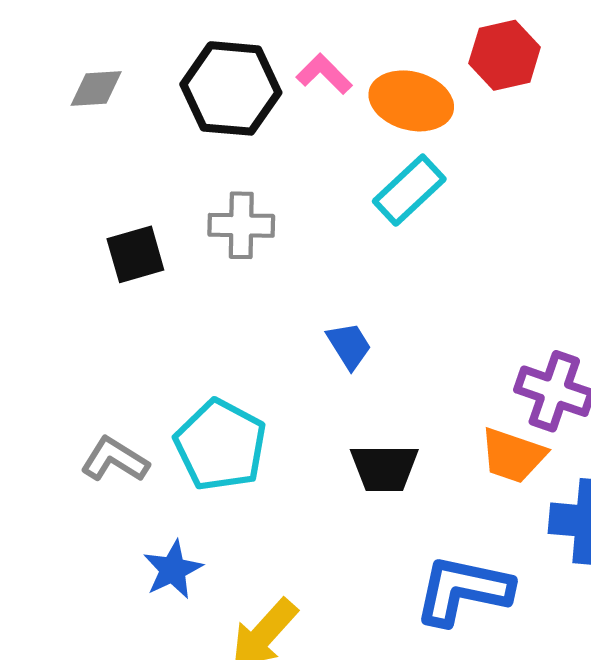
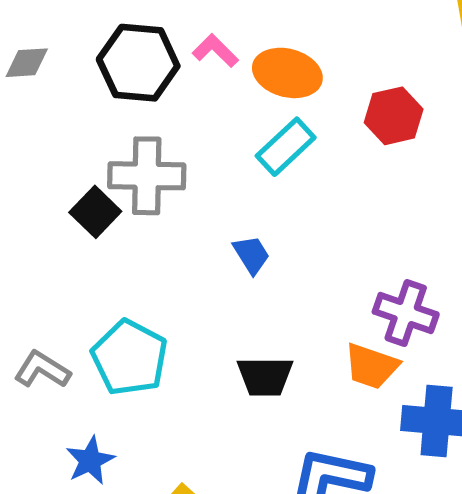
red hexagon: (505, 55) -> (394, 116), moved
gray cross: (241, 225) -> (147, 176), size x1.4
black square: (135, 254) -> (95, 212), moved, turned -30
blue trapezoid: (349, 346) -> (251, 255), moved

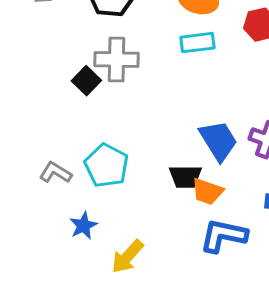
cyan rectangle: (286, 147) -> (197, 43), turned 36
blue trapezoid: (251, 255) -> (218, 141), moved, size x1.8
orange trapezoid: (371, 366) -> (207, 192), moved

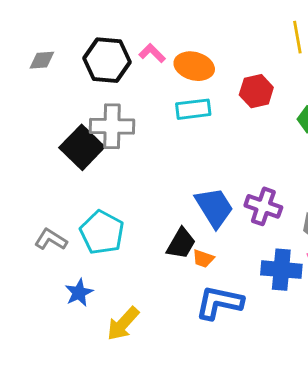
black square: (86, 81) -> (82, 147), size x1.5
black trapezoid: (185, 177) -> (181, 244), turned -60
orange trapezoid: (207, 192) -> (203, 259), size x0.7

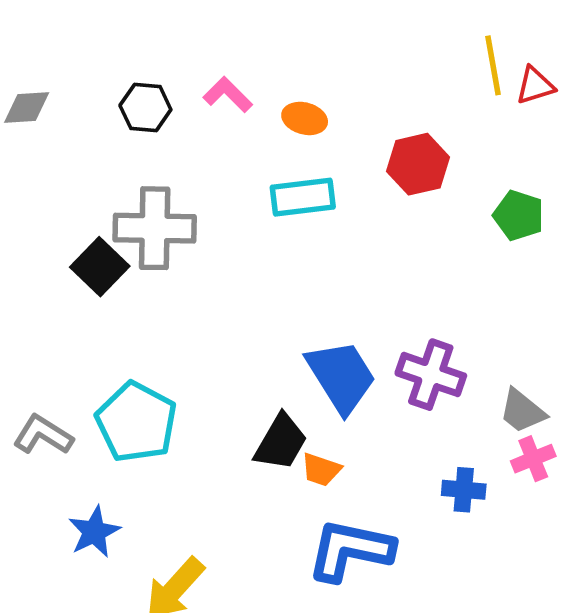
black hexagon: (107, 60) -> (145, 107), size x0.6
orange ellipse: (194, 66) -> (305, 118), size x0.6
black square: (82, 147) -> (100, 267), size x0.7
blue cross: (281, 270) -> (464, 490), size x0.6

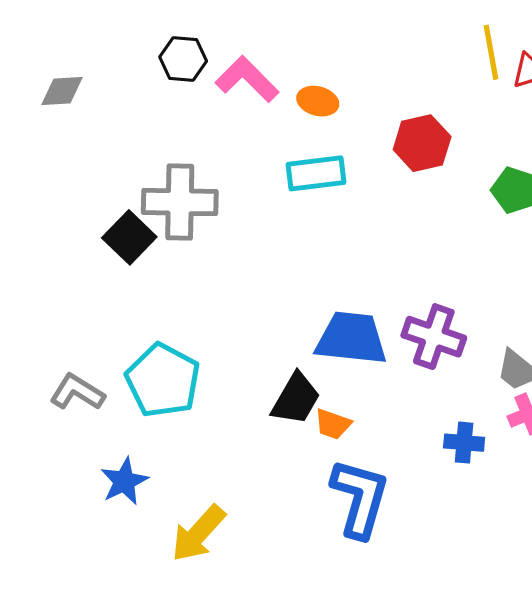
pink L-shape: (228, 95) -> (247, 79), size x1.4
black hexagon: (145, 107) -> (183, 59), moved
blue trapezoid: (341, 376) -> (351, 338), turned -52
blue L-shape: (350, 550) -> (360, 498), turned 94

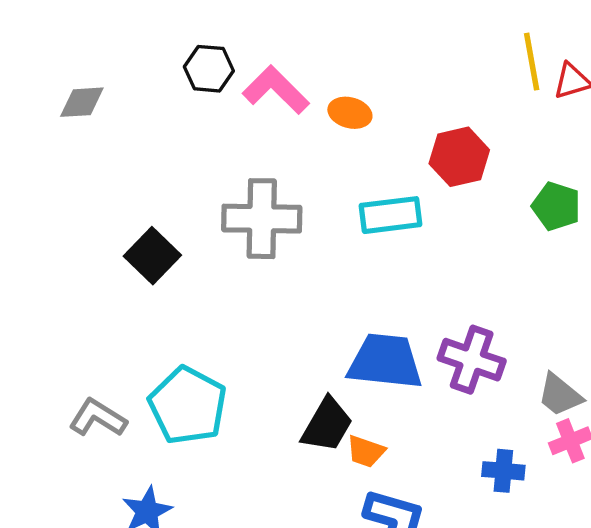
cyan rectangle: (316, 173) -> (391, 215), moved
gray cross: (180, 202) -> (262, 219), moved

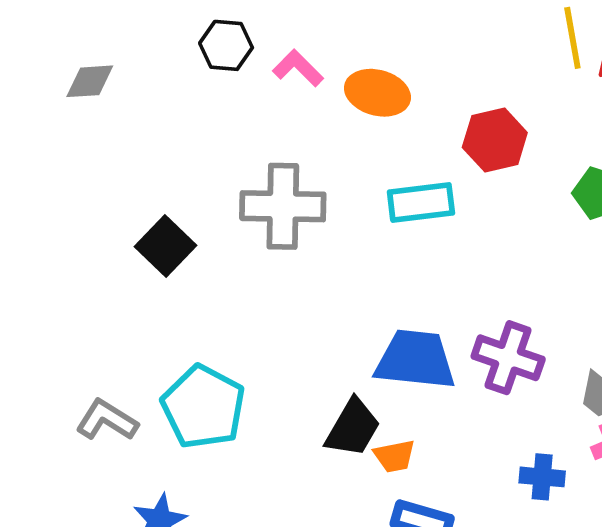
pink L-shape: (276, 90) -> (298, 68), size x0.7
orange ellipse: (350, 113) -> (377, 93), size x1.4
orange trapezoid: (366, 451) -> (394, 456), turned -30

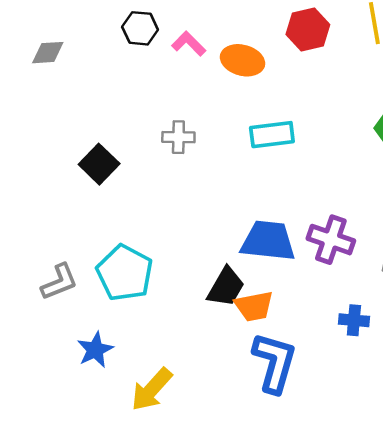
red hexagon: (495, 140) -> (308, 30), moved
gray cross: (283, 206) -> (178, 137), size x0.6
gray L-shape: (107, 420) -> (59, 282), turned 126
orange trapezoid: (394, 456) -> (254, 306), size x1.4

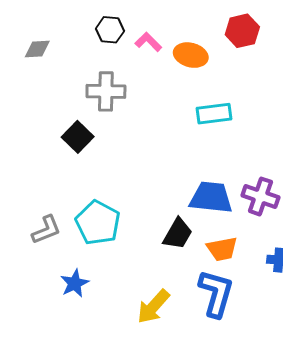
gray cross: (178, 137) -> (106, 91), moved, size x1.5
orange trapezoid: (254, 306) -> (222, 249), moved
yellow arrow: (152, 389) -> (153, 307), moved

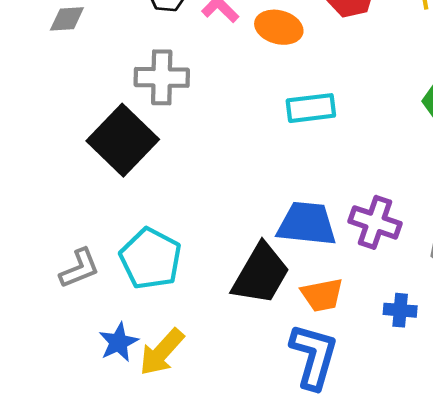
black square: (78, 137) -> (123, 140), size x1.6
black trapezoid: (178, 234) -> (261, 274), size x1.4
yellow arrow: (153, 307) -> (162, 352), moved

